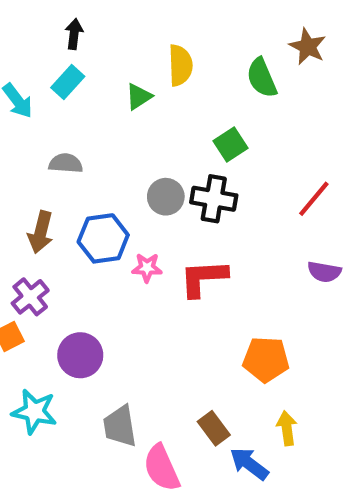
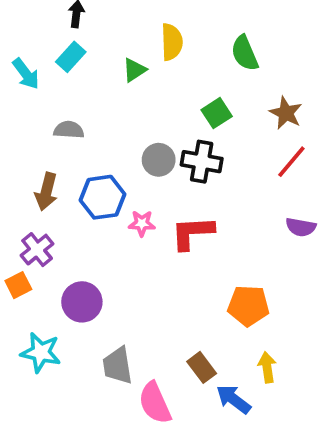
brown star: (308, 47) -> (286, 113), moved

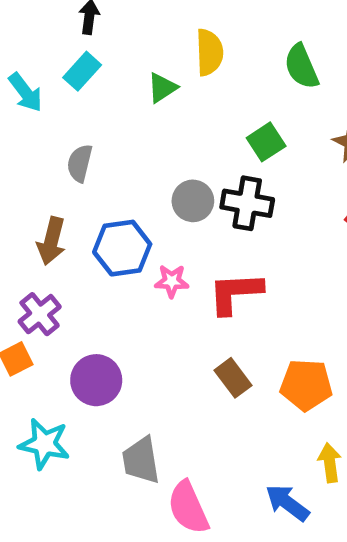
gray semicircle: (69, 130) -> (80, 163), turned -80
brown rectangle: (202, 367) -> (233, 378), moved

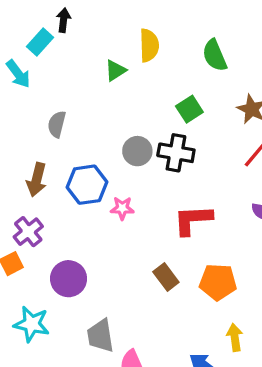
cyan rectangle: (82, 71) -> (40, 42), moved
red L-shape: (235, 293) -> (193, 220), moved

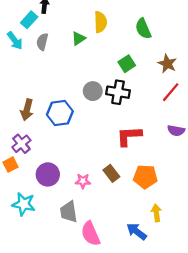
gray semicircle: (57, 124) -> (42, 42), moved
pink star: (122, 208) -> (83, 181), moved

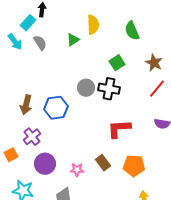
gray semicircle: (42, 42) -> (40, 43), turned 133
purple cross: (21, 144) -> (32, 137), moved

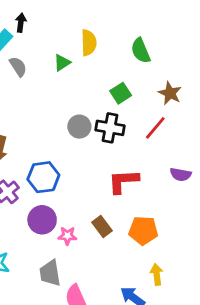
red line: (157, 89) -> (155, 128), moved
blue hexagon: (56, 108) -> (43, 177), moved
purple circle: (45, 164) -> (42, 220), moved

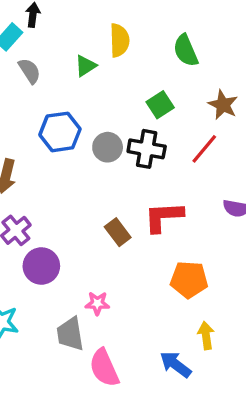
blue hexagon: (43, 177) -> (60, 132), moved
purple circle: (42, 220) -> (41, 266), moved
brown rectangle: (102, 226) -> (118, 232), moved
pink star: (67, 236) -> (97, 303), moved

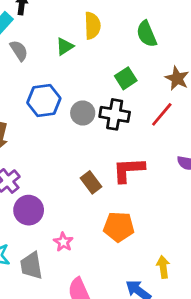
orange pentagon: (189, 280) -> (119, 227), moved
pink star: (97, 303) -> (63, 242), moved, turned 30
gray trapezoid: (70, 334) -> (31, 266), moved

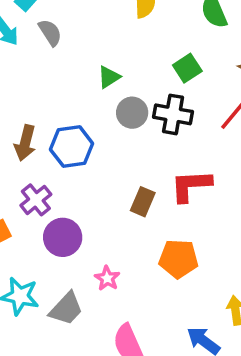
green triangle: (65, 46) -> (109, 77), moved
blue hexagon: (44, 101) -> (72, 146), moved
brown rectangle: (91, 182) -> (143, 202), turned 60
gray trapezoid: (31, 266) -> (66, 309), turned -128

